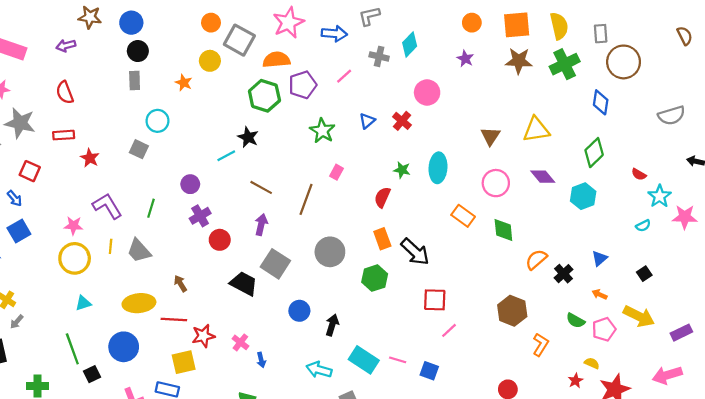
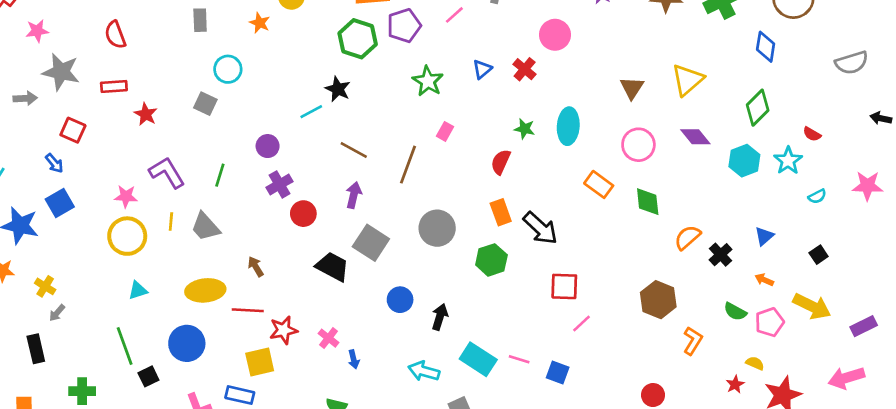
yellow triangle: (536, 130) -> (687, 80), turned -32
cyan star: (660, 196) -> (788, 161), moved

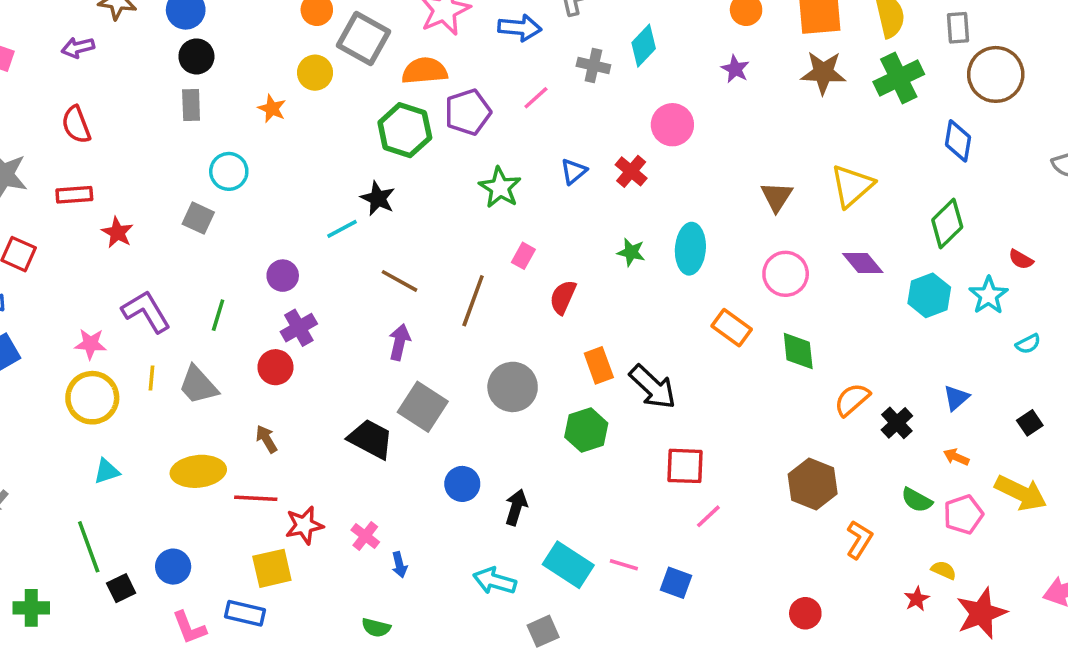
red semicircle: (501, 162) -> (563, 297), moved
red circle: (303, 214) -> (275, 367), moved
blue circle: (187, 343) -> (173, 567), moved, size x0.7

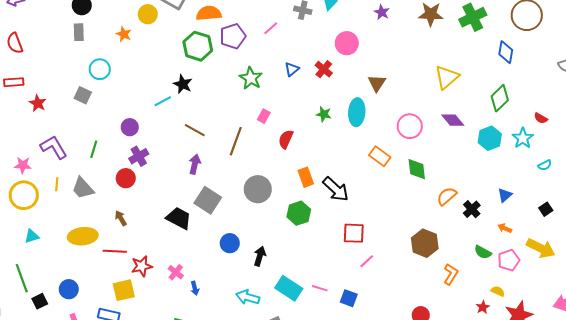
brown triangle: (777, 197) -> (377, 83), moved

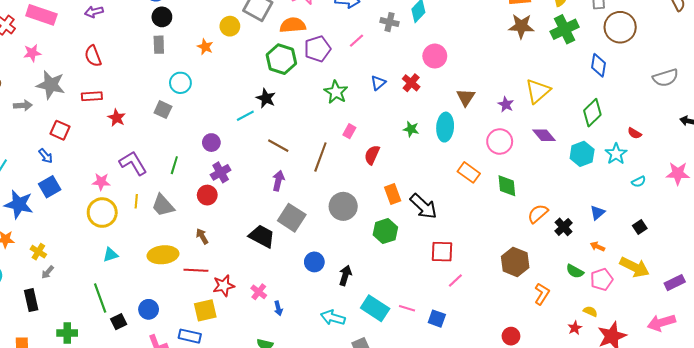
purple star: (382, 12) -> (506, 104), moved

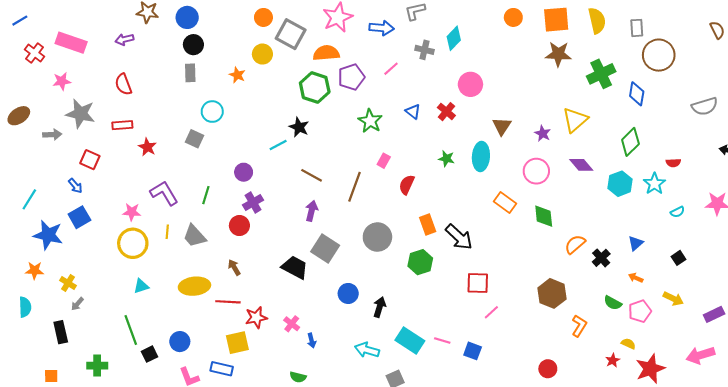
green cross: (565, 29) -> (601, 74), moved
blue triangle: (378, 83) -> (413, 112), turned -42
red semicircle: (635, 133) -> (673, 163), turned -32
yellow arrow: (635, 267) -> (673, 299), size x0.7

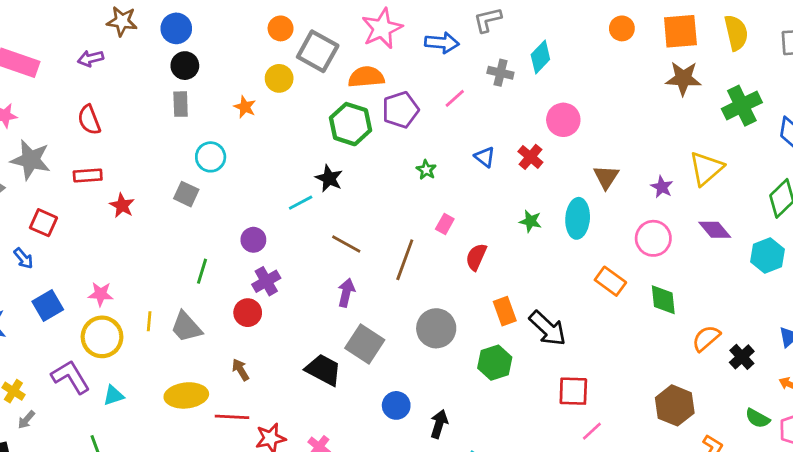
green star: (370, 121) -> (426, 170), size x0.6
purple L-shape: (164, 193) -> (71, 377), moved
blue square: (79, 217) -> (48, 305), moved

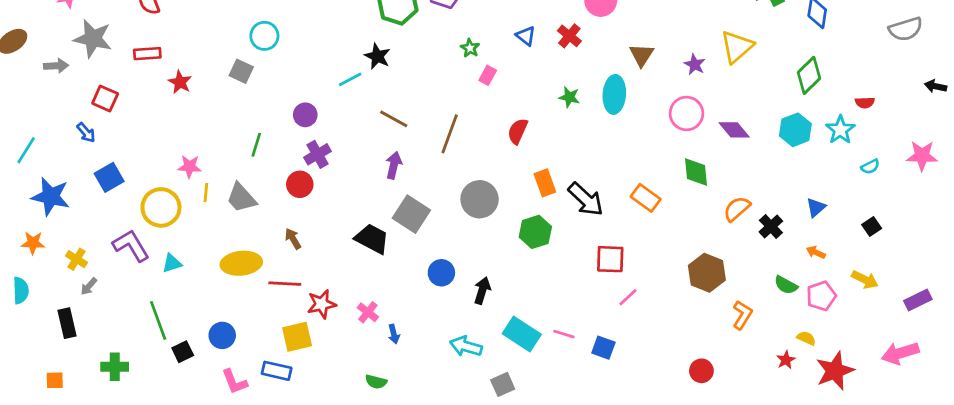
pink rectangle: (445, 224) -> (488, 75), moved
purple diamond: (715, 230) -> (734, 130), moved
orange rectangle: (610, 281) -> (646, 198), moved
pink star: (101, 294) -> (190, 167), moved

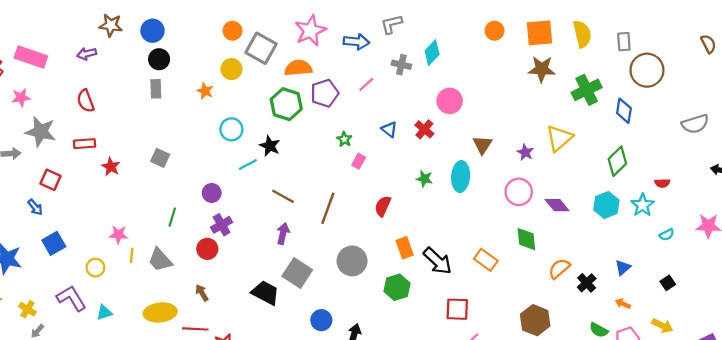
cyan circle: (264, 36) -> (231, 129), moved
yellow circle: (161, 207) -> (95, 268), size x0.6

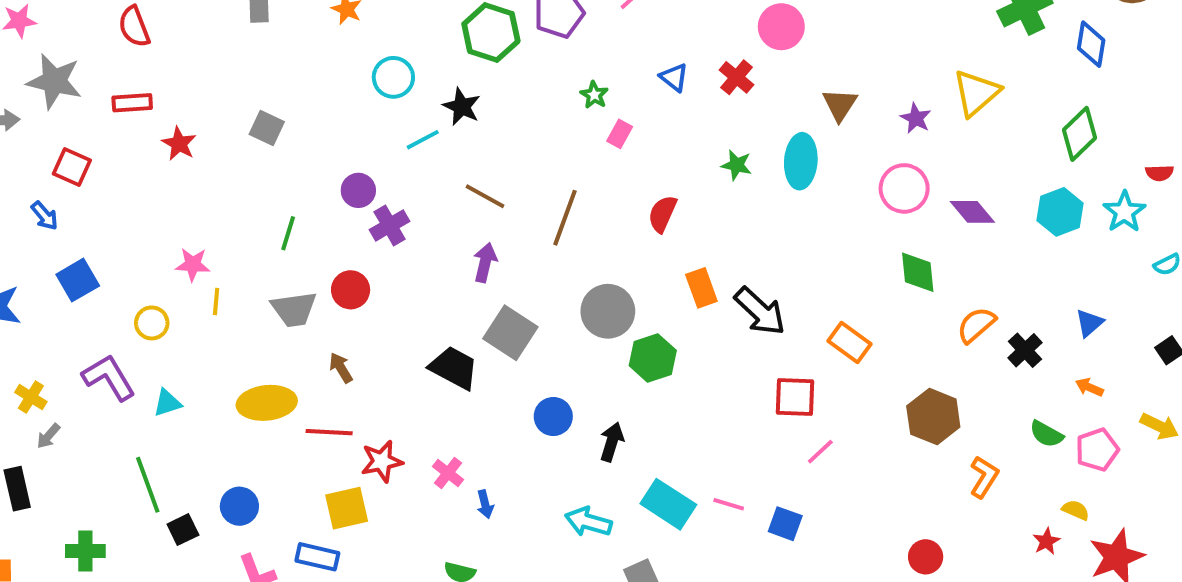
purple cross: (222, 225) -> (390, 225), moved
gray trapezoid: (160, 260) -> (294, 309), moved, turned -56
orange rectangle: (486, 260) -> (850, 342), moved
green hexagon: (397, 287) -> (653, 358), moved

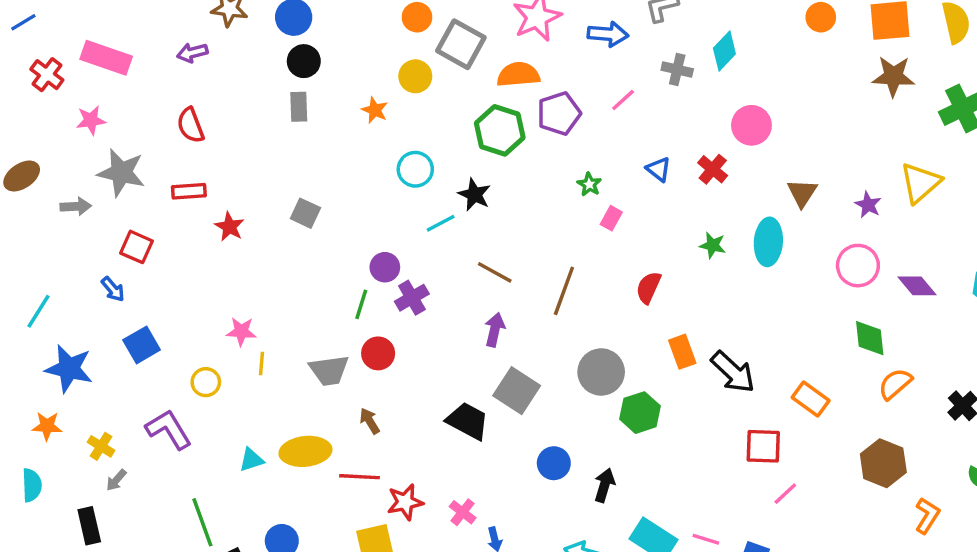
green line: (288, 233) -> (361, 304), moved
orange semicircle: (976, 325) -> (895, 384), moved
cyan triangle: (167, 403) -> (251, 460), moved

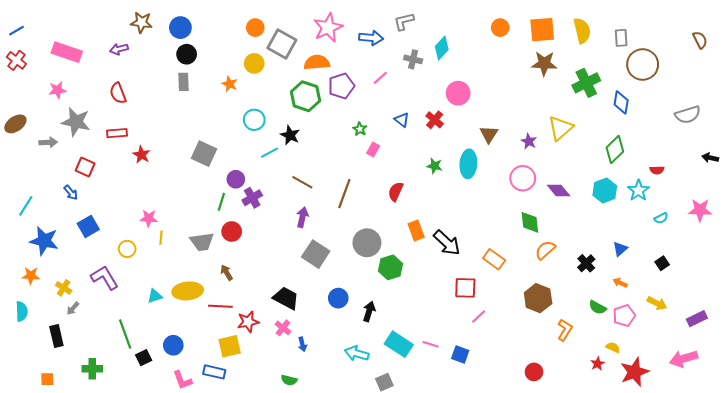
red cross: (47, 75) -> (16, 60), moved
gray square: (305, 213) -> (204, 154), moved, size x1.4
black trapezoid: (468, 421) -> (286, 298), moved

